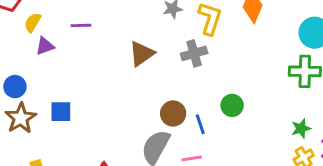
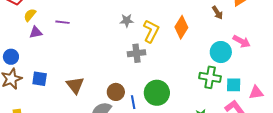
brown triangle: (142, 54) -> (75, 85), moved, turned -42
green circle: (232, 105) -> (157, 93), size x1.6

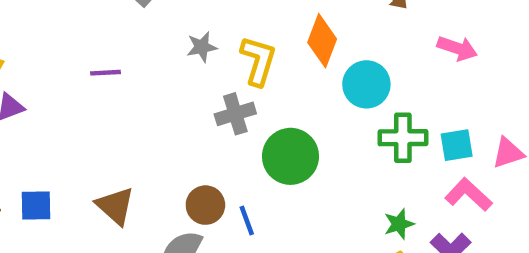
purple line: (62, 22) -> (105, 73), moved
cyan circle: (221, 52) -> (366, 84), moved
green circle: (157, 93) -> (290, 156), moved

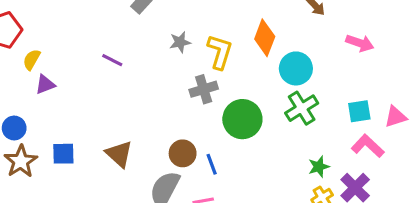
purple line: (105, 73) -> (112, 60), turned 30
green cross: (403, 138) -> (302, 108), moved, turned -32

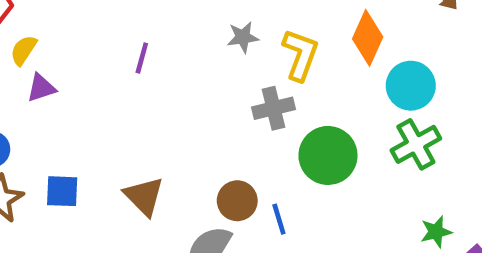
purple line: (112, 60) -> (142, 58), turned 75

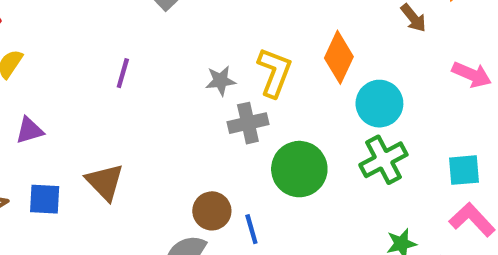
gray star: (243, 37) -> (221, 81), moved
purple triangle: (41, 88) -> (29, 130), moved
brown triangle: (144, 196) -> (105, 182), moved

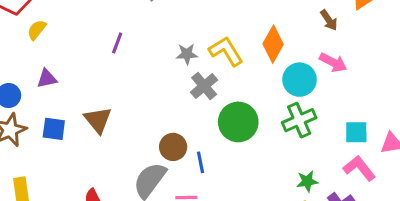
yellow L-shape: (274, 72) -> (226, 51), turned -57
pink arrow: (472, 75) -> (333, 62), moved
gray cross: (248, 123) -> (204, 86), turned -32

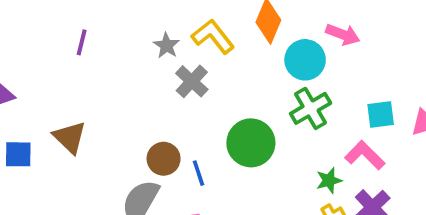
gray star: (187, 54) -> (167, 46), turned -30
green circle: (238, 122) -> (251, 143), moved
pink L-shape: (359, 168) -> (365, 155), moved

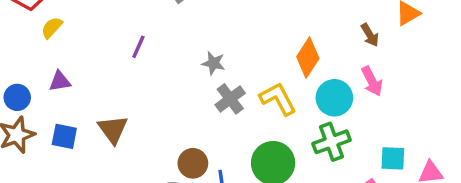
pink arrow: (343, 34) -> (372, 81), turned 32
yellow L-shape: (213, 36) -> (278, 99), moved
gray star: (167, 46) -> (213, 63), turned -30

